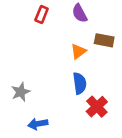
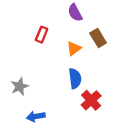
red rectangle: (42, 14) -> (42, 35), moved
brown rectangle: (104, 40) -> (98, 38), turned 48

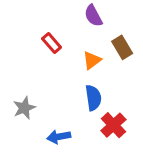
red rectangle: (42, 35) -> (52, 43), turned -63
blue arrow: (36, 116) -> (59, 137), moved

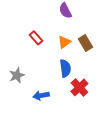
red rectangle: (52, 43) -> (36, 38), moved
brown rectangle: (122, 47) -> (85, 43), moved

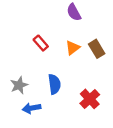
blue semicircle: (65, 68) -> (54, 84), moved
blue arrow: (41, 96) -> (32, 108), moved

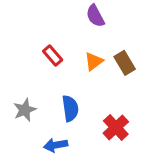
blue arrow: (32, 108) -> (56, 145), moved

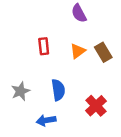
red rectangle: (53, 56) -> (44, 46), turned 35

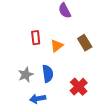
orange triangle: (78, 51) -> (57, 46), moved
gray star: (21, 91) -> (26, 75), moved

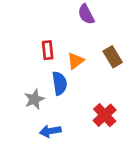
blue semicircle: (48, 74) -> (60, 83), moved

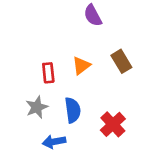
red rectangle: (48, 50) -> (48, 73), moved
blue semicircle: (60, 83) -> (73, 110), moved

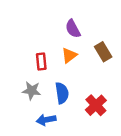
purple semicircle: (93, 15) -> (73, 29), moved
gray star: (37, 107) -> (32, 91), turned 30

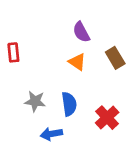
orange triangle: (69, 55) -> (77, 62), turned -49
red rectangle: (41, 61) -> (13, 52), moved

